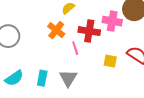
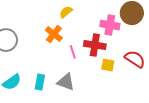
red cross: (89, 31) -> (95, 45), moved
gray triangle: (68, 78) -> (66, 82), turned -42

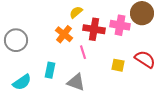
red cross: (95, 45) -> (94, 29), moved
cyan rectangle: (40, 82) -> (50, 70), moved

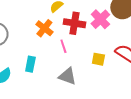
pink cross: (120, 25) -> (100, 19), turned 36
gray triangle: (76, 82) -> (67, 76), moved

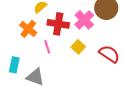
yellow square: (98, 59) -> (78, 47), moved, turned 32
gray triangle: (67, 76) -> (35, 77), moved

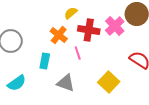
yellow square: (78, 47) -> (109, 82), moved, size x1.5
cyan rectangle: (14, 65) -> (45, 61), moved

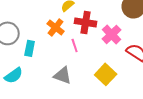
pink cross: (115, 26) -> (112, 34), moved
cyan rectangle: (45, 61) -> (30, 48), moved

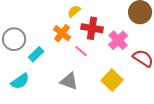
pink line: (75, 45) -> (81, 51), turned -32
cyan rectangle: (30, 48) -> (36, 54), turned 35

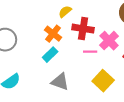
pink line: (81, 51) -> (90, 52), moved, turned -40
cyan rectangle: (36, 54) -> (50, 55), moved

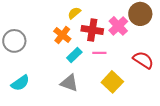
pink cross: (109, 41) -> (118, 26), moved
cyan rectangle: (50, 55) -> (74, 55), moved

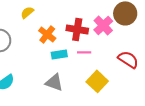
yellow semicircle: (74, 13) -> (27, 12), moved
cyan rectangle: (74, 55) -> (59, 54), turned 35

